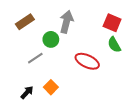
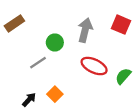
brown rectangle: (25, 22) -> (14, 23), moved
gray arrow: (66, 22) -> (85, 30), moved
green semicircle: (114, 45) -> (123, 76), moved, turned 70

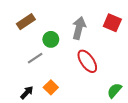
brown rectangle: (14, 23) -> (26, 22), moved
red ellipse: (94, 66) -> (87, 61), turned 30
green semicircle: (123, 76) -> (114, 90), moved

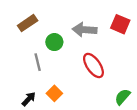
gray arrow: (79, 28) -> (85, 30), turned -100
gray line: (35, 58) -> (38, 62), turned -70

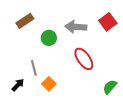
red square: (120, 24) -> (108, 22), turned 30
gray line: (38, 62) -> (34, 68), moved
black arrow: (29, 99) -> (18, 85), moved

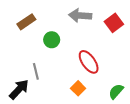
gray arrow: (76, 27) -> (80, 15), moved
orange square: (49, 84) -> (78, 88), moved
black arrow: (18, 85) -> (19, 89), size x1.5

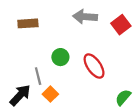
brown rectangle: (26, 22) -> (28, 23), turned 30
green circle: (52, 40) -> (60, 57), moved
orange square: (78, 88) -> (50, 94), moved

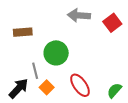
brown rectangle: (28, 23) -> (23, 32), moved
green circle: (60, 57) -> (56, 53), size x1.5
red ellipse: (94, 66) -> (80, 85), moved

